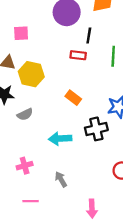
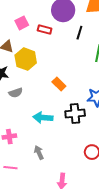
pink square: (21, 33) -> (22, 23), turned -32
red rectangle: (78, 55) -> (45, 30), moved

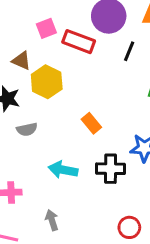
red rectangle: (45, 30) -> (79, 42), size x1.5

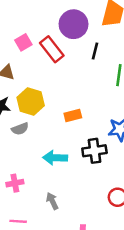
red rectangle: (79, 42) -> (52, 49), turned 40
yellow hexagon: (47, 82) -> (31, 101), moved
orange rectangle: (91, 123) -> (73, 115), turned -56

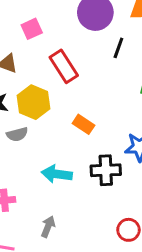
red rectangle: (52, 49) -> (64, 66), moved
orange rectangle: (73, 115) -> (84, 124), turned 42
gray arrow: (52, 201) -> (48, 227), turned 42

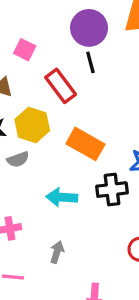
pink square: (32, 29) -> (25, 50), turned -35
black line: (118, 48) -> (90, 62), moved, turned -30
orange rectangle: (84, 124) -> (85, 144), size x1.6

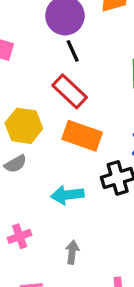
red rectangle: (61, 86) -> (70, 91), moved

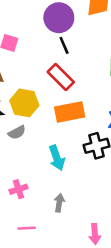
orange rectangle: (82, 136) -> (70, 112), turned -32
cyan arrow: (67, 195) -> (57, 158), turned -105

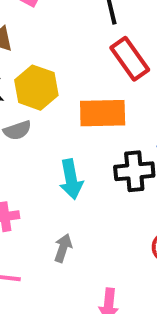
red rectangle: (61, 77) -> (130, 59), moved

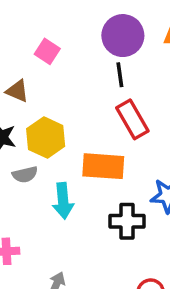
cyan arrow: (71, 179) -> (63, 201), moved

